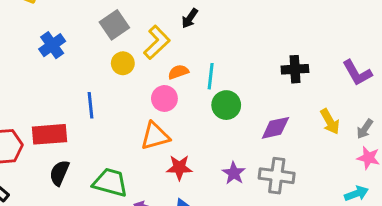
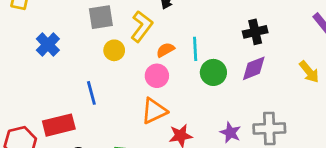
gray square: (114, 25) -> (101, 17), turned 35
black cross: (295, 69) -> (255, 32), moved
purple diamond: (275, 128) -> (254, 68), moved

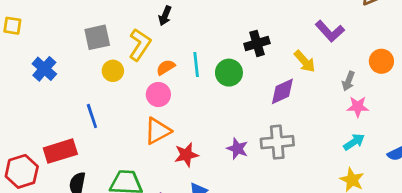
purple diamond: (254, 68) -> (282, 91), moved
green circle: (213, 72) -> (229, 73), moved
yellow arrow: (309, 72) -> (305, 61), moved

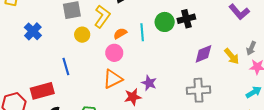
yellow arrow: (305, 61) -> (232, 56), moved
green circle: (229, 73) -> (165, 22), moved
purple star: (237, 149) -> (149, 83), moved

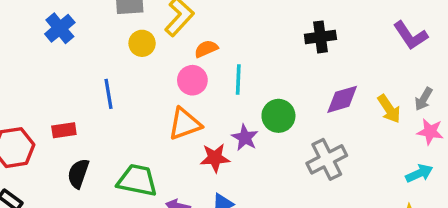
green circle: (165, 22) -> (278, 116), moved
cyan line: (142, 32) -> (238, 80), moved
gray cross: (198, 90) -> (327, 159), turned -30
red rectangle: (42, 91) -> (64, 130), size x0.6

